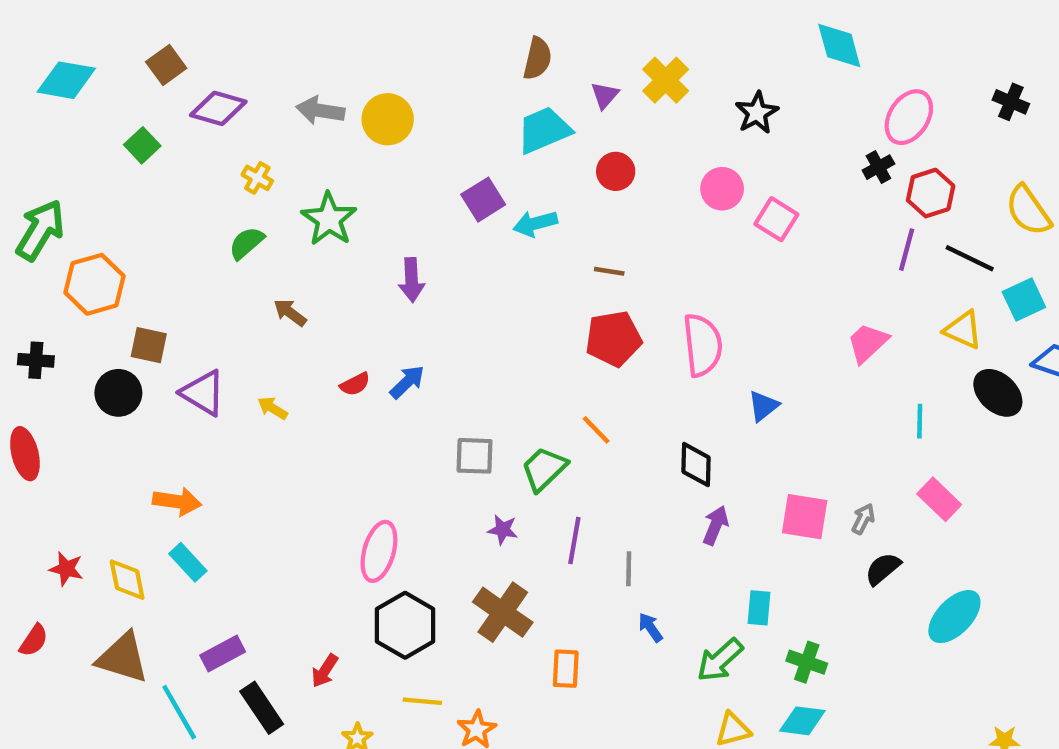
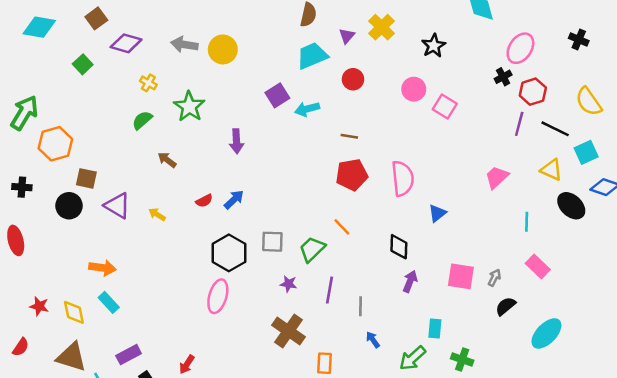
black hexagon: (405, 625) -> (229, 253), moved

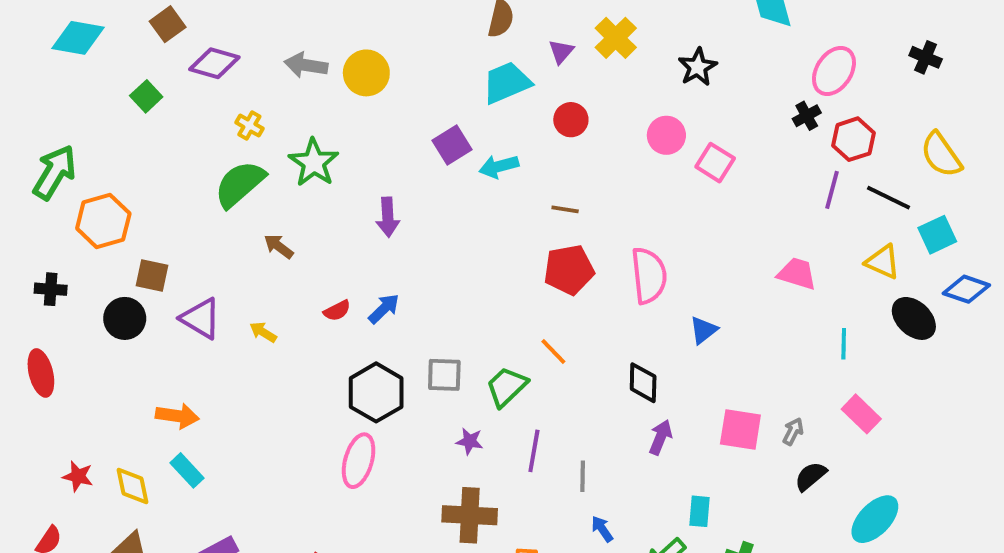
green semicircle: (142, 120) -> (240, 184), size x1.6
pink trapezoid: (497, 177) -> (797, 274), turned 60
brown cross: (289, 331) -> (470, 515), turned -32

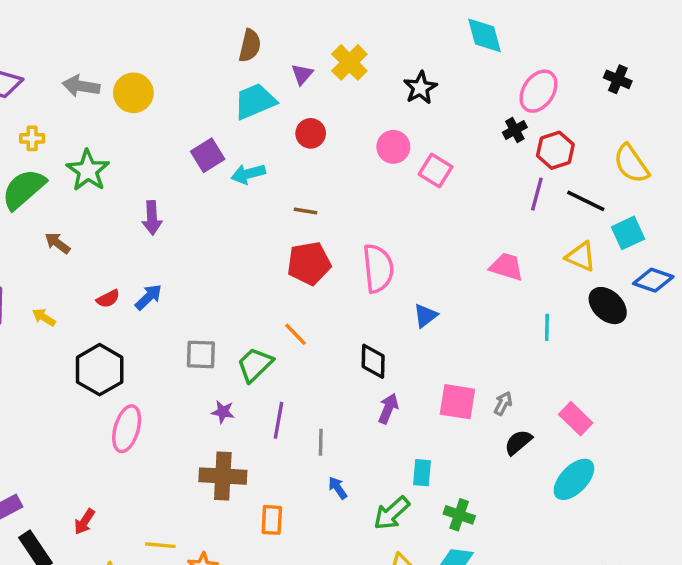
yellow cross: (249, 126) -> (32, 138), turned -30
black hexagon: (376, 392) -> (100, 370), moved
pink rectangle: (861, 414) -> (576, 419), moved

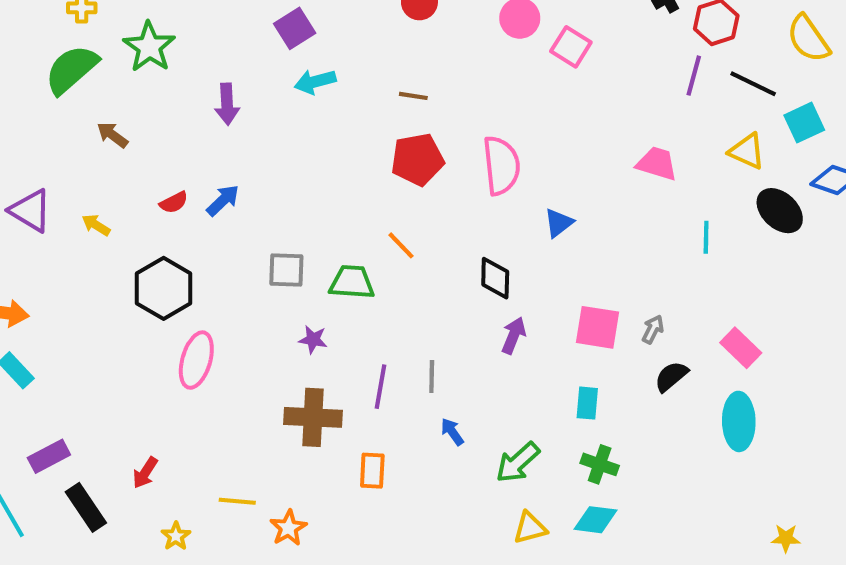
cyan arrow: (248, 174) -> (315, 82), moved
green trapezoid: (255, 365) -> (352, 282), turned 48
purple line: (279, 420) -> (381, 387), moved
cyan rectangle: (422, 473) -> (587, 403), moved
cyan ellipse: (574, 479) -> (739, 421), turned -45

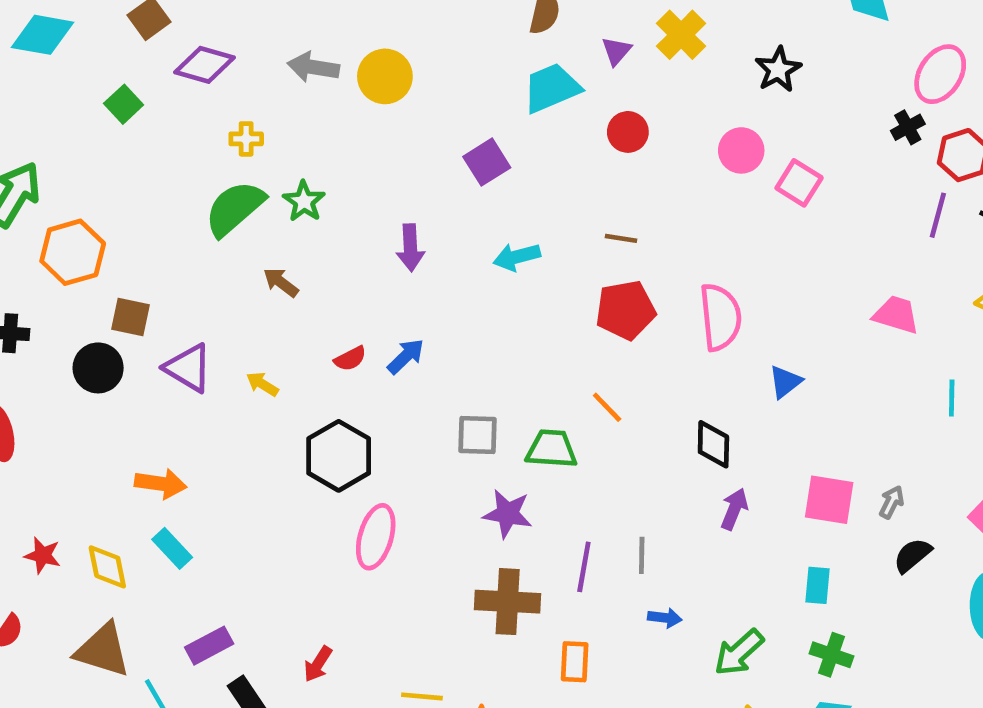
green star: (149, 47) -> (304, 201), moved, size x0.7
cyan arrow: (315, 82) -> (517, 257), moved
purple star: (313, 340) -> (508, 514), size x1.5
blue arrow: (452, 432) -> (665, 618), turned 132

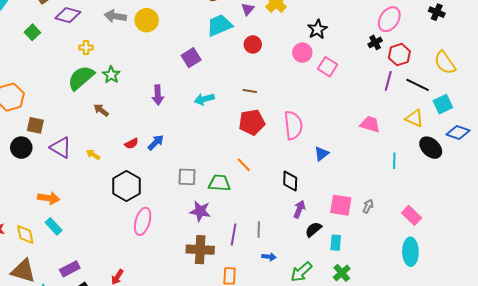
black star: (778, 69) -> (317, 29), moved
black semicircle: (912, 555) -> (313, 229), moved
green cross: (831, 655) -> (342, 273), turned 30

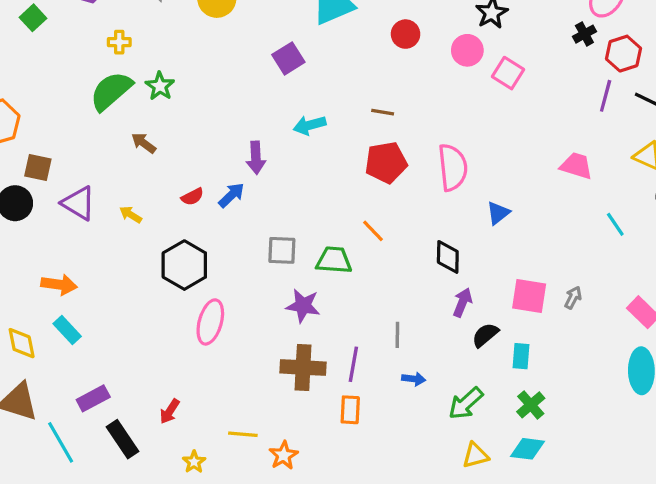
red circle: (253, 44) -> (406, 34), moved
purple arrow: (158, 95) -> (256, 158), moved
cyan line: (394, 161) -> (615, 224), turned -35
purple line: (234, 235) -> (353, 364), moved

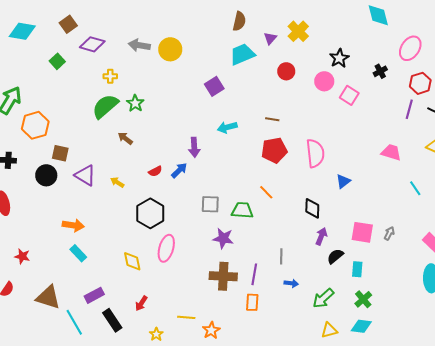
black cross: (584, 34) -> (380, 71), moved
yellow diamond: (22, 343) -> (132, 261), moved

